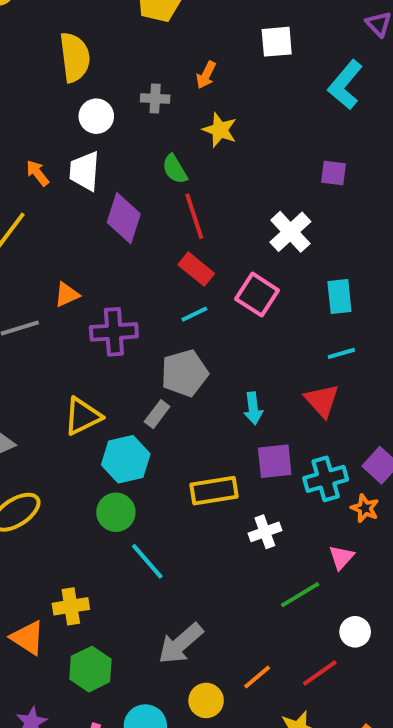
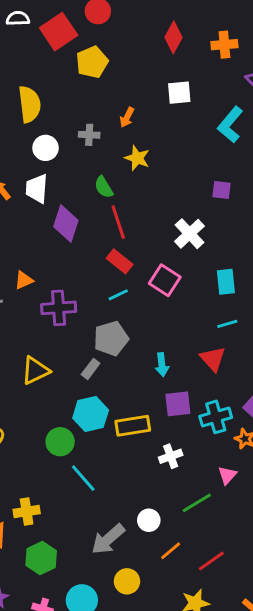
cyan hexagon: (126, 459) -> (91, 414), moved
white circle: (355, 632) -> (149, 520), moved
orange line: (257, 677) -> (171, 551), moved

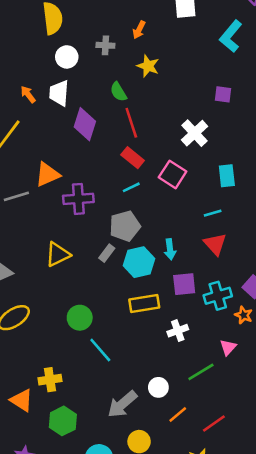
orange triangle: (24, 280) -> (47, 174), size x1.5
cyan line: (227, 324) -> (213, 213), moved
cyan hexagon: (91, 414) -> (139, 262), moved

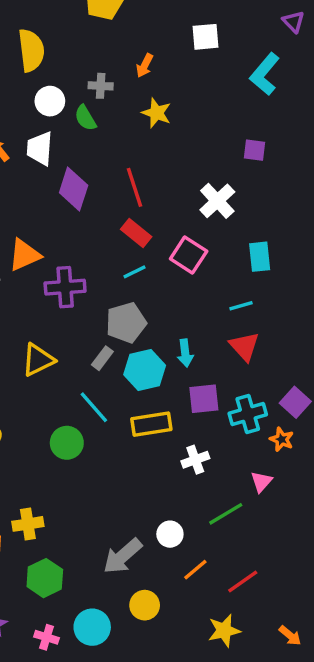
green semicircle: (118, 92) -> (85, 118), moved
cyan line: (100, 350) -> (94, 407), moved

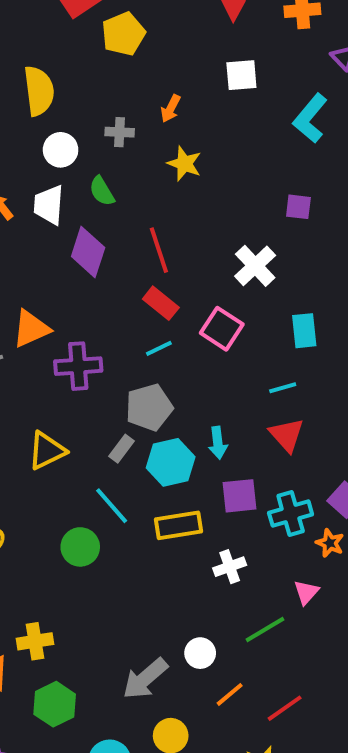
green semicircle: (85, 118) -> (102, 191), moved

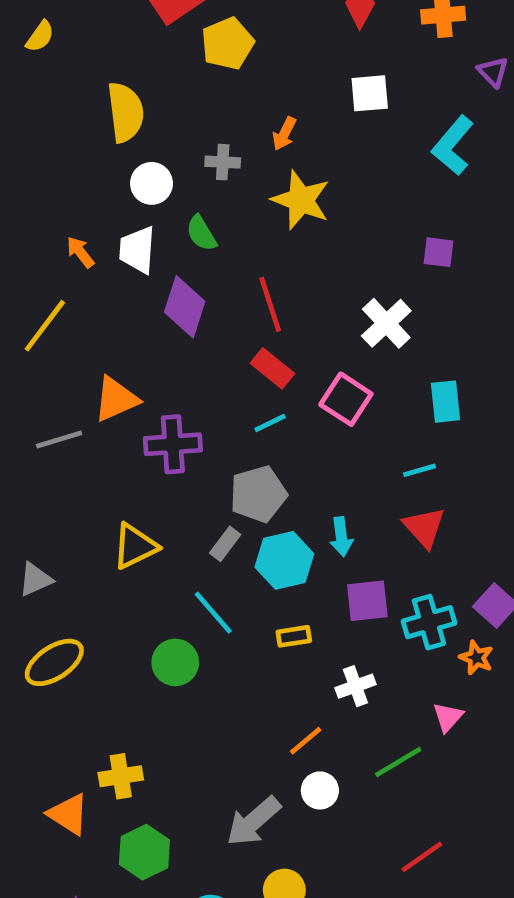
yellow star: (184, 164) -> (301, 200), size x1.4
yellow rectangle: (179, 525) -> (294, 636), size x0.6
orange line: (230, 694) -> (306, 741), moved

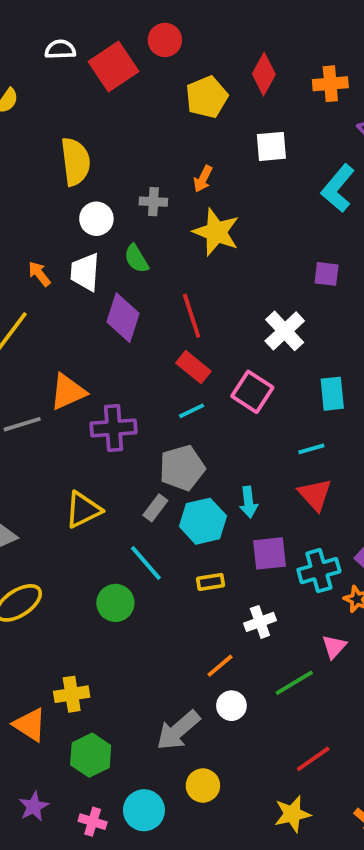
yellow pentagon: (227, 44) -> (207, 97), moved

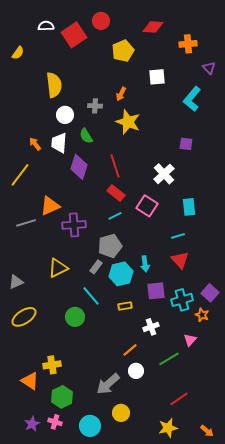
red diamond: (264, 74) -> (153, 27), moved, turned 65
pink cross: (93, 822) -> (55, 422), moved

